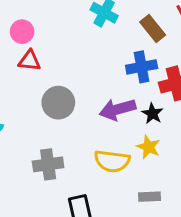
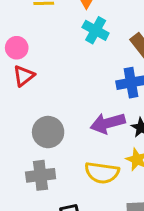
red triangle: (30, 61) -> (24, 76), turned -45
gray circle: (58, 103) -> (48, 132), moved

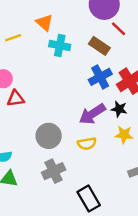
red triangle: (24, 76) -> (16, 99), turned 48
yellow semicircle: (102, 173) -> (87, 144), moved, size x0.7

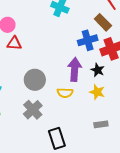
brown rectangle: (99, 46) -> (103, 22), moved
purple arrow: (92, 114) -> (75, 69), turned 115
gray cross: (54, 171) -> (33, 110), turned -30

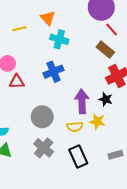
blue cross: (88, 40) -> (54, 72), moved
yellow star: (97, 92) -> (97, 121), moved
black rectangle: (57, 138) -> (78, 157), moved

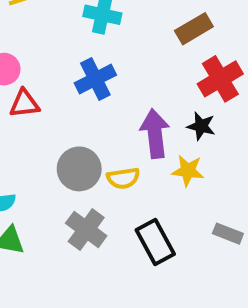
brown rectangle: (105, 50) -> (194, 29), turned -66
yellow semicircle: (75, 127) -> (123, 178), moved
gray rectangle: (115, 155) -> (228, 234), turned 40

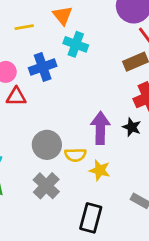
blue cross: (95, 79) -> (43, 67), moved
yellow star: (188, 171) -> (100, 170), moved
black rectangle: (155, 242) -> (91, 218), moved, turned 36

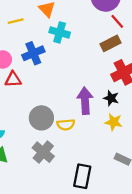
yellow star: (100, 170) -> (114, 122), moved

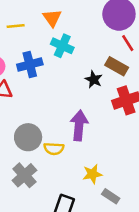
brown rectangle: (110, 43) -> (117, 66), turned 48
black star: (111, 98) -> (94, 79), moved
yellow star: (114, 122) -> (92, 174), moved, turned -30

